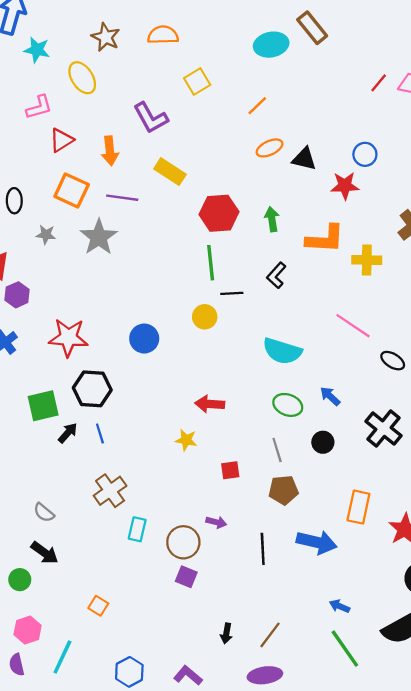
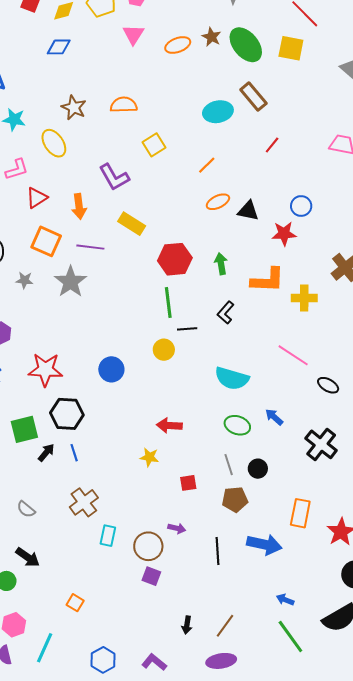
red line: (379, 83) -> (272, 145), moved
black circle: (323, 442) -> (258, 469), moved
gray semicircle: (44, 513) -> (26, 509), moved

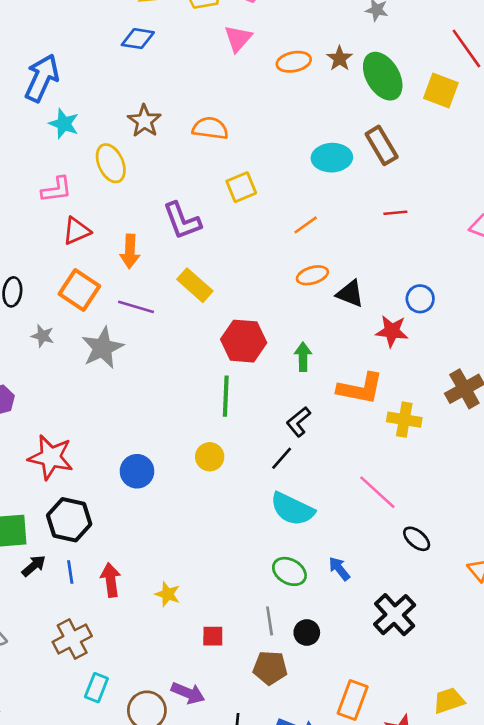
red line: (272, 145) -> (395, 213), turned 36
black line: (187, 329) -> (282, 458), moved, turned -54
red arrow: (169, 425) -> (111, 580), moved, turned 70
purple arrow: (177, 528) -> (188, 693), size x1.4

